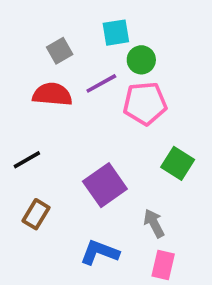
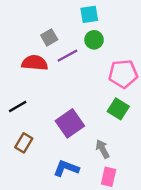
cyan square: (116, 33) -> (89, 14), moved
gray square: (60, 51) -> (49, 37), moved
pink pentagon: (145, 103) -> (123, 74), moved

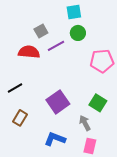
green square: (118, 109) -> (98, 103), moved

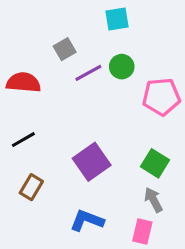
green circle: (78, 33) -> (122, 67), moved
red semicircle: (29, 52) -> (23, 82), moved
gray arrow: (85, 123) -> (153, 200), moved

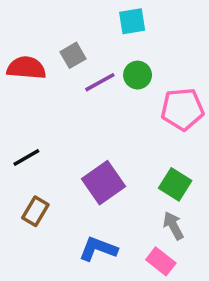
red semicircle: (23, 82) -> (26, 68), moved
pink rectangle: (142, 231) -> (161, 261), turned -65

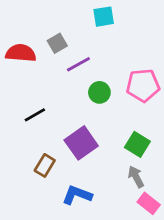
green circle: (138, 75) -> (99, 92), moved
black line: (26, 157) -> (35, 115), moved
brown rectangle: (35, 211) -> (45, 165), moved
pink rectangle: (161, 261) -> (149, 203), moved

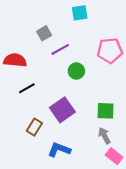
red semicircle: (21, 53) -> (15, 60), moved
pink pentagon: (143, 85) -> (110, 51), moved
green square: (137, 144) -> (105, 111), turned -30

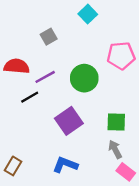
cyan square: (80, 13) -> (88, 14), turned -35
purple line: (60, 49) -> (45, 77), moved
green circle: (76, 71) -> (84, 78), size x1.5
brown rectangle: (34, 127) -> (13, 166), moved

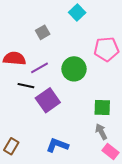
black line: (30, 97) -> (26, 86), turned 42
purple square: (69, 121) -> (48, 100), moved

